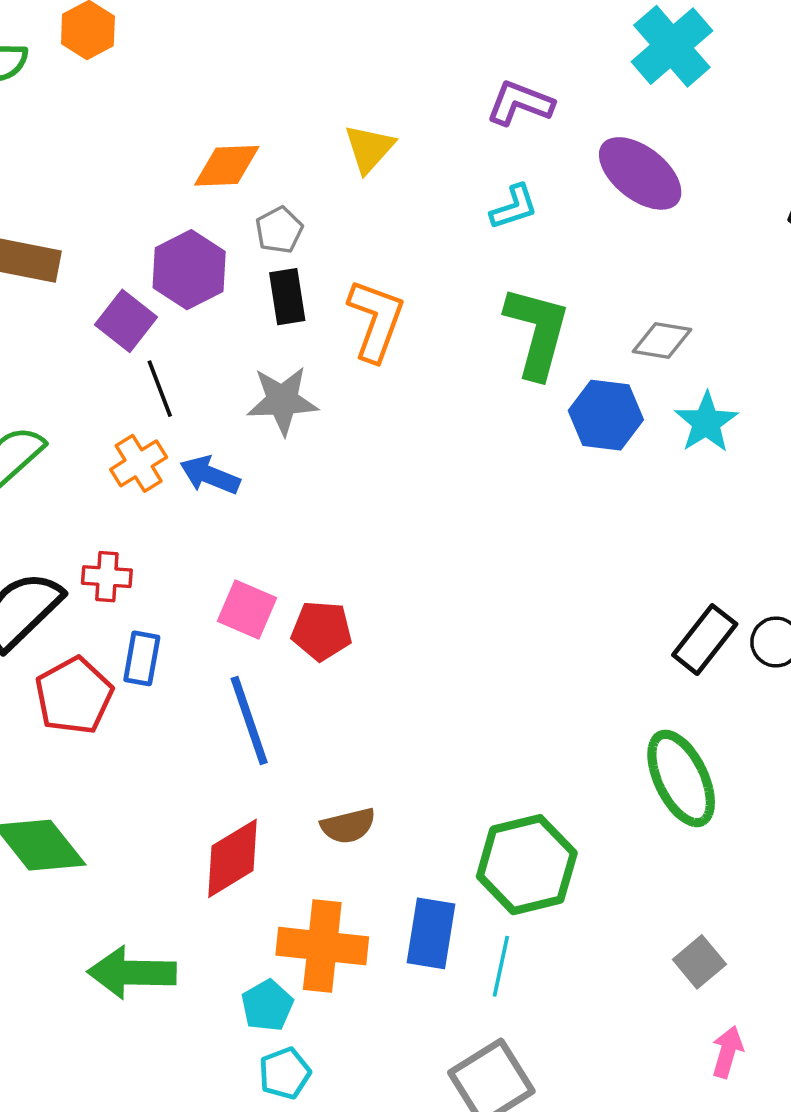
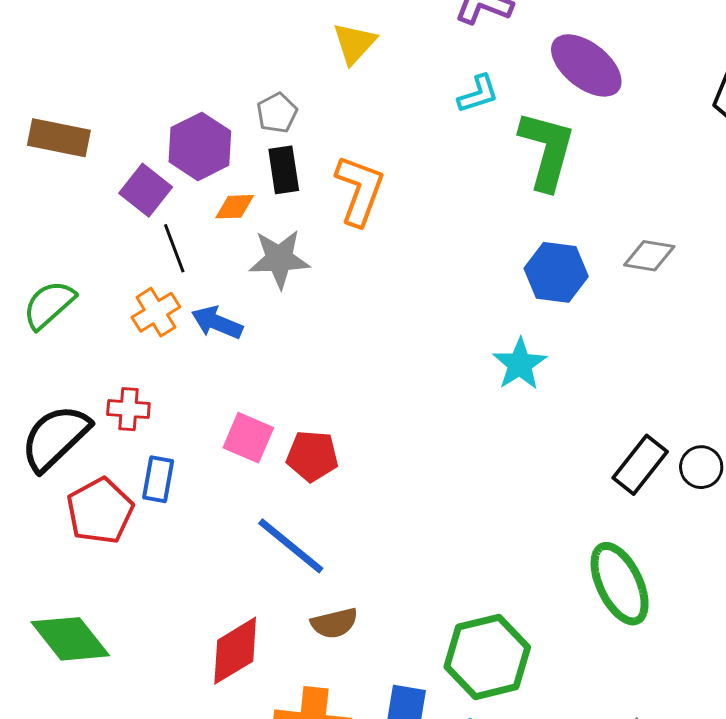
orange diamond: (227, 166) -> (235, 207), moved, size x0.7
green L-shape: (537, 332) -> (547, 150), moved
gray diamond: (662, 340) -> (649, 256), moved
cyan star: (706, 422) -> (520, 364), moved
blue line: (249, 721) -> (291, 546), moved, turned -32

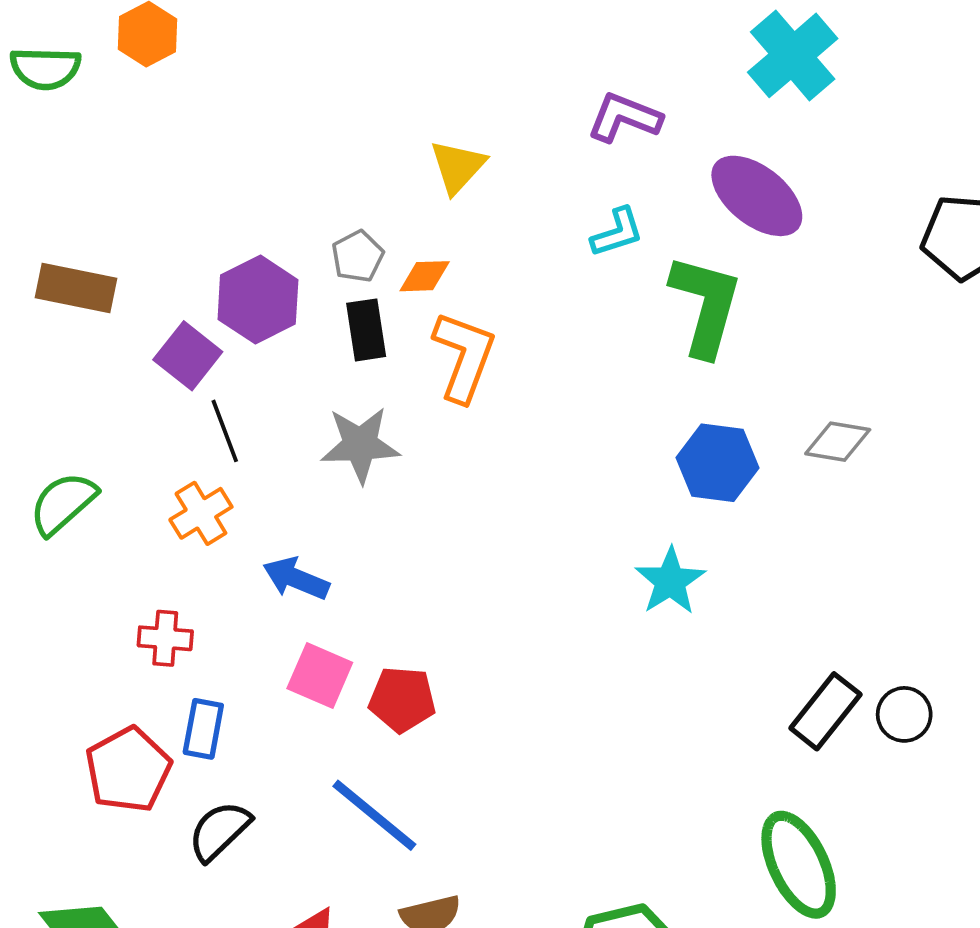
orange diamond: (235, 207) -> (425, 276), moved
blue arrow: (217, 323) -> (296, 579), moved
black semicircle: (55, 438) -> (219, 831), moved, size x0.7

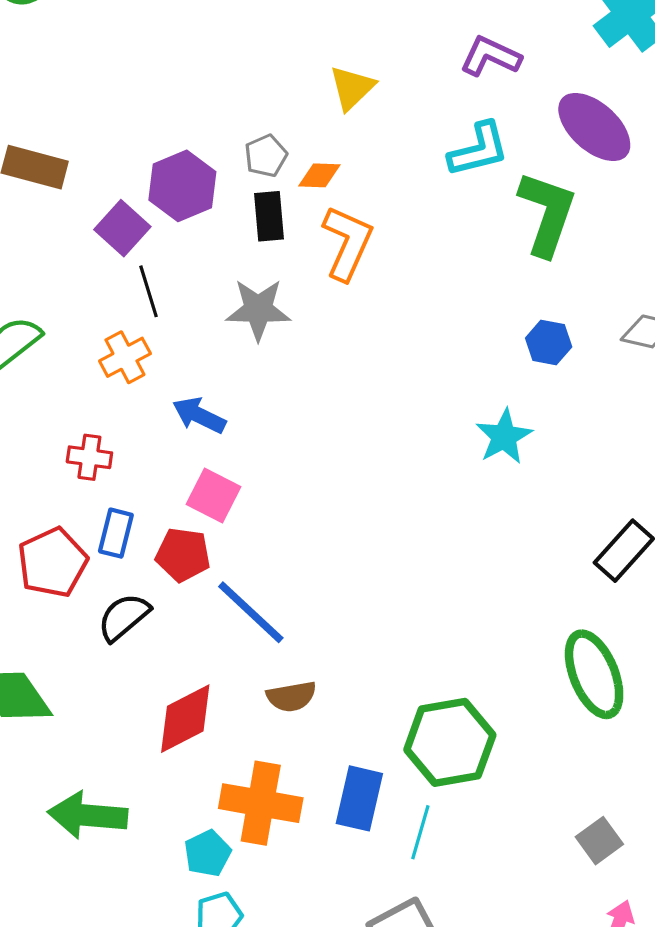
cyan L-shape: (617, 232) -> (479, 150), size x1.4
blue hexagon: (718, 463) -> (549, 343), size x0.7
red pentagon: (402, 699) -> (183, 555), moved

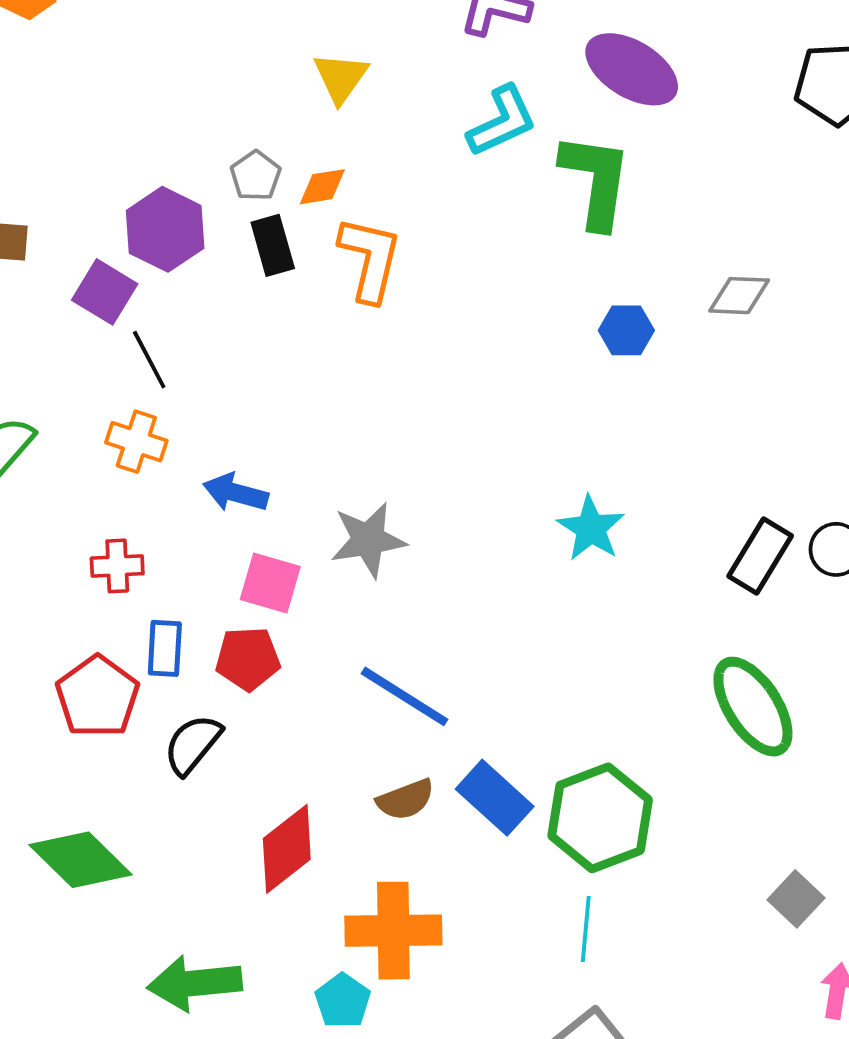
gray star: (258, 310) -> (368, 540), moved
orange cross: (125, 357) -> (136, 442), turned -33
cyan star: (504, 437) -> (591, 528), moved
blue line: (251, 612) -> (405, 696), moved
blue rectangle: (359, 798) -> (495, 798), moved, turned -50

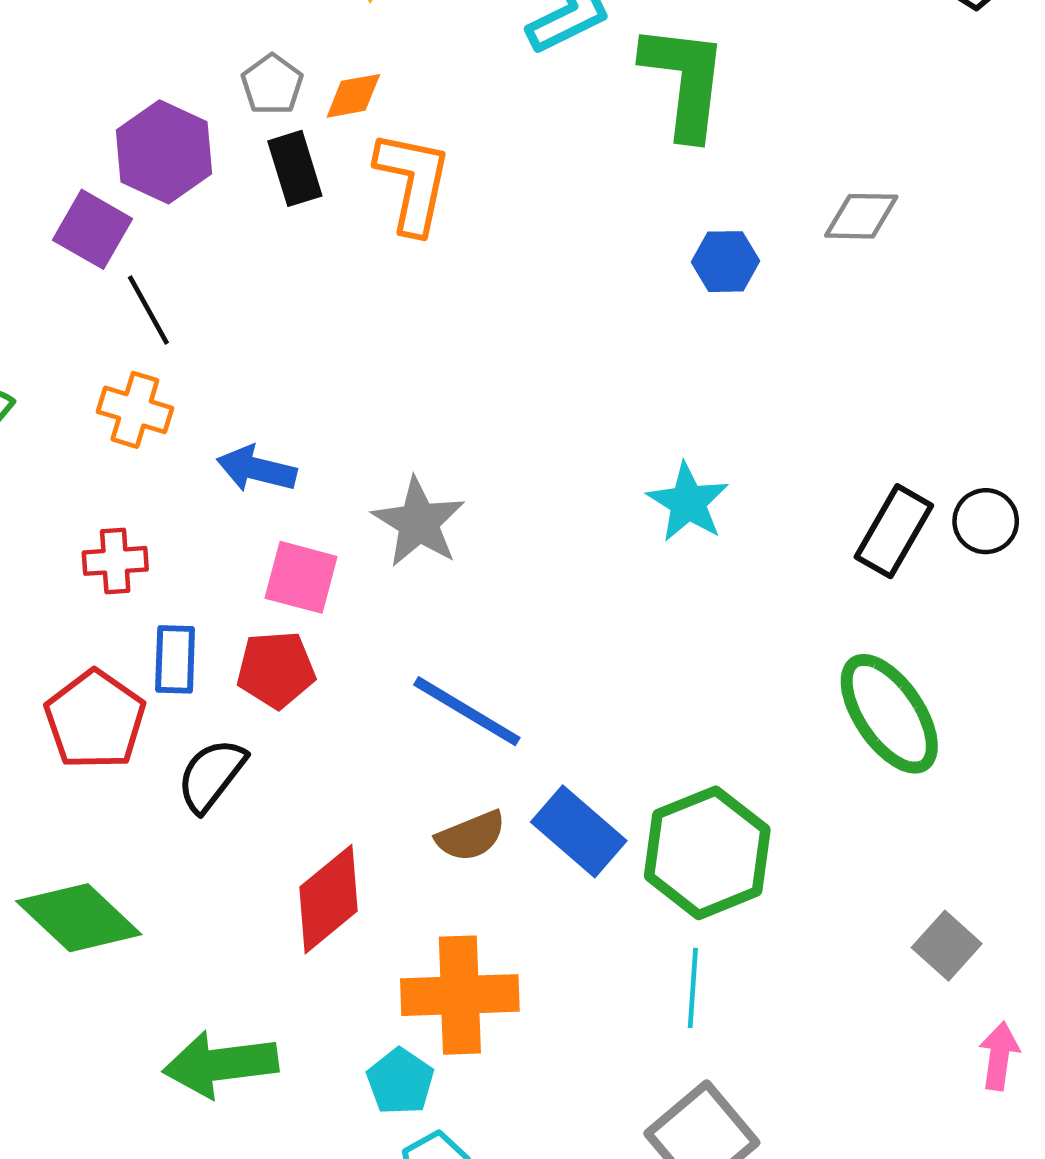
gray star: (368, 540) -> (419, 522), turned -30

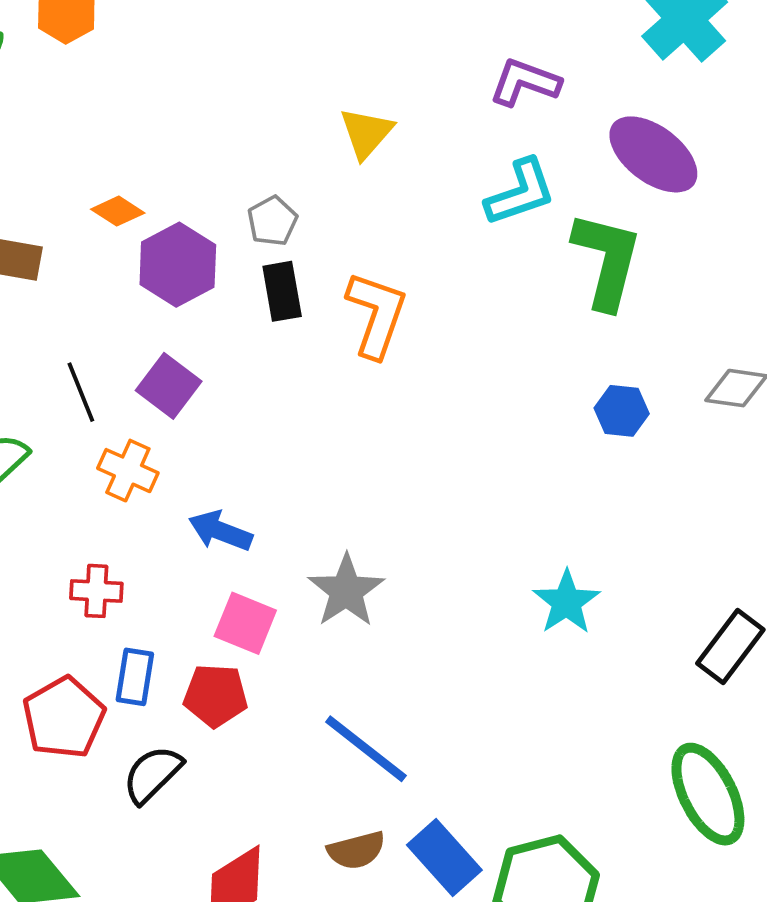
orange diamond: (353, 96) -> (118, 211), moved, turned 36
purple square: (92, 229) -> (169, 386), moved
black line: (148, 310) -> (81, 392), moved

